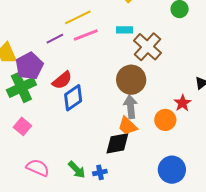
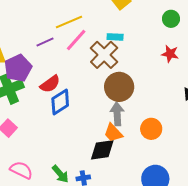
pink line: (86, 35) -> (76, 40), turned -30
brown cross: (147, 47) -> (104, 55), moved
red star: (182, 103) -> (170, 54), moved, turned -30

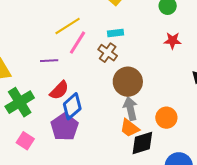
purple line: (45, 42) -> (49, 61), moved, turned 30
brown cross: (104, 55) -> (108, 53), size x0.7
purple pentagon: (18, 68) -> (65, 127), moved
black diamond: (102, 150) -> (142, 143), moved

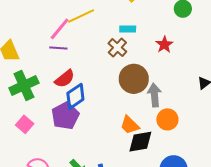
red star: (172, 41) -> (164, 45), moved, turned 30
pink line: (77, 43) -> (60, 29), moved
gray arrow: (130, 109) -> (154, 95), moved

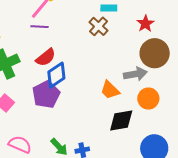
brown circle: (134, 79) -> (155, 53), moved
gray arrow: (154, 95) -> (135, 74), turned 85
orange trapezoid: (130, 125) -> (110, 90), moved

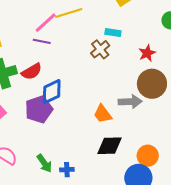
red semicircle: (46, 57) -> (32, 72), moved
orange circle: (148, 99) -> (148, 156), moved

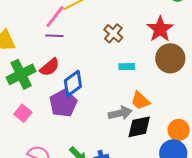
cyan rectangle: (113, 33) -> (127, 67), moved
red star: (147, 53) -> (160, 29), size x1.5
gray arrow: (130, 102) -> (120, 113), moved
orange trapezoid: (103, 114) -> (140, 101), moved

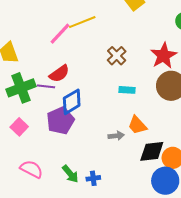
purple line: (54, 36) -> (46, 86), moved
red semicircle: (50, 67) -> (59, 74), moved
gray arrow: (120, 113) -> (116, 136), size x0.7
black diamond: (139, 127) -> (152, 151), moved

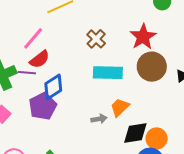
pink line: (60, 34) -> (33, 38), moved
cyan rectangle: (127, 90) -> (108, 73), size x1.8
orange trapezoid: (137, 125) -> (120, 107), turned 90

